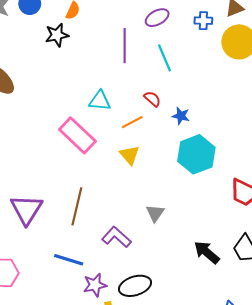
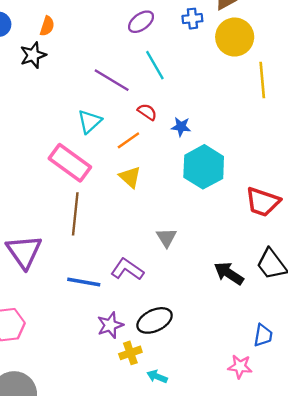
purple line: (125, 46) -> (112, 80), moved, turned -52
cyan triangle: (100, 101) -> (90, 122), turned -40
brown line: (77, 206) -> (75, 214), moved
blue line: (69, 260) -> (84, 282), moved

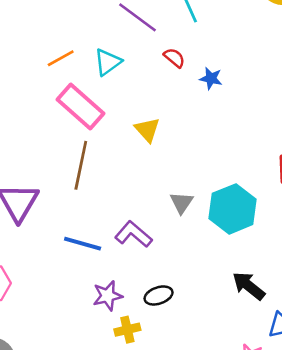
orange line: (128, 140) -> (61, 58), moved
cyan hexagon: (204, 167) -> (233, 209), moved
black arrow: (229, 273) -> (249, 286), moved
black ellipse: (155, 320) -> (159, 295), size x0.7

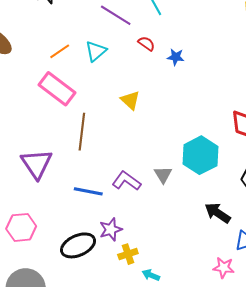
pink rectangle: (80, 107) -> (57, 89), moved
gray triangle: (182, 203) -> (163, 175), moved
black ellipse: (159, 295) -> (78, 245), moved, size x1.6

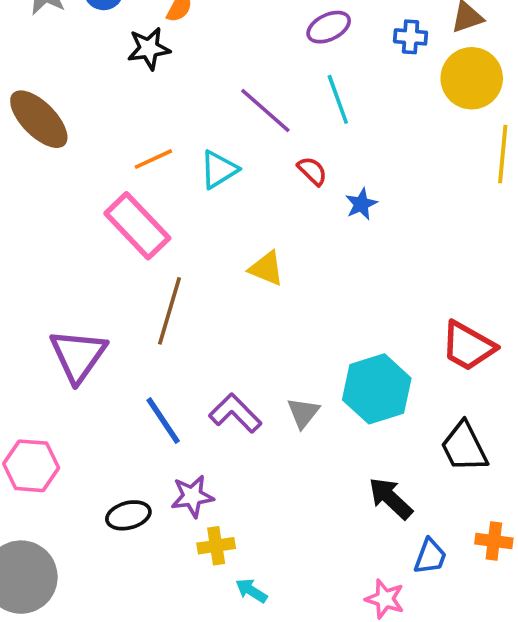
blue star: (176, 57) -> (361, 204), turned 30
yellow triangle: (130, 100) -> (266, 269), turned -30
blue line: (88, 191) -> (163, 421), turned 36
black ellipse: (78, 245) -> (128, 515), size x0.7

